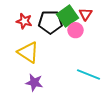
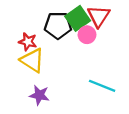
red triangle: (86, 14) -> (99, 16), size x1.5
red star: (24, 21) -> (28, 42), moved

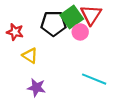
red star: (28, 42) -> (15, 32), moved
yellow triangle: (32, 60) -> (30, 56), size x0.7

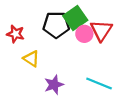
red triangle: (91, 15) -> (101, 30), moved
purple star: (36, 88) -> (54, 85), moved, turned -30

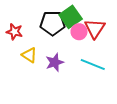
cyan line: (99, 84) -> (93, 65), moved
purple star: (54, 85) -> (55, 62), moved

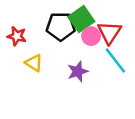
purple star: (55, 62) -> (78, 71), moved
cyan line: (93, 65) -> (115, 60), moved, turned 30

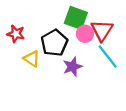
green square: (81, 19) -> (76, 18), turned -35
black pentagon: (61, 26) -> (54, 43), moved, turned -30

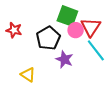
yellow triangle: (32, 59) -> (28, 75), moved
purple star: (72, 67) -> (64, 59), turned -30

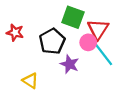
pink circle: (76, 30) -> (88, 42), moved

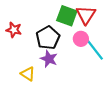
red triangle: (98, 29) -> (86, 15), moved
purple star: (70, 64) -> (49, 59), moved

